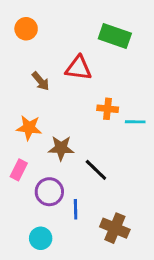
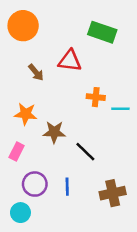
orange circle: (26, 29) -> (23, 26), size x1.5
purple circle: (49, 192) -> (35, 184), moved
brown cross: (115, 228) -> (113, 193), moved, turned -35
cyan circle: (41, 238) -> (20, 213), moved

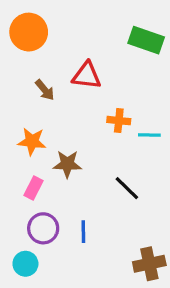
green rectangle: (102, 32) -> (146, 40), moved
pink rectangle: (17, 152) -> (34, 188), moved
black line: (85, 152) -> (127, 188), moved
brown cross: (113, 193) -> (149, 264), moved

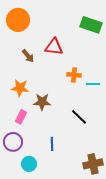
purple circle: (43, 228) -> (13, 142), moved
cyan circle: (25, 264) -> (29, 164), moved

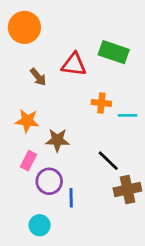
green rectangle: (91, 25) -> (114, 52), moved
purple circle: (13, 142) -> (49, 181), moved
brown cross: (93, 164) -> (127, 190), moved

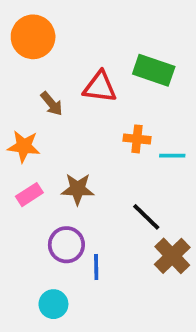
orange star: (27, 121) -> (24, 146), moved
pink rectangle: (29, 161) -> (29, 195), moved, turned 30
brown cross: (127, 190) -> (172, 256), turned -32

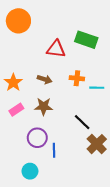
brown arrow: (52, 104) -> (45, 79), moved, turned -32
orange star: (24, 146) -> (13, 82), turned 30

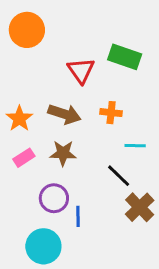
red triangle: (56, 49) -> (81, 70), turned 48
brown arrow: (45, 79) -> (64, 114), size x1.5
cyan line: (97, 88) -> (135, 146), moved
cyan circle: (30, 171) -> (43, 246), size x1.5

